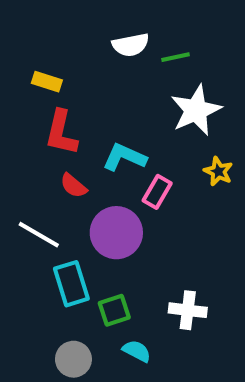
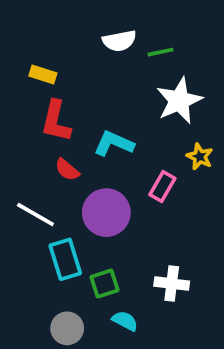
pink rectangle: (157, 192) -> (162, 186), moved

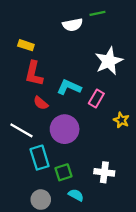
green line: (160, 52) -> (97, 13), moved
yellow star: (200, 157) -> (121, 120), moved
pink rectangle: (162, 186) -> (96, 99), moved

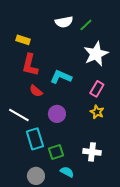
green line: (97, 13) -> (86, 25), moved, turned -32
pink rectangle: (96, 99) -> (97, 89), moved
yellow star: (121, 120) -> (97, 112), moved
purple circle: (65, 129) -> (57, 114), size x0.7

